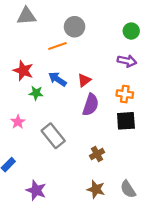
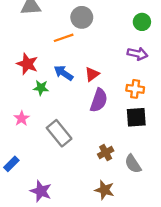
gray semicircle: (128, 189) -> (133, 164), moved

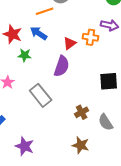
blue arrow: (64, 73) -> (39, 33), moved
orange cross: (135, 89) -> (91, 37), moved
purple semicircle: (99, 100) -> (62, 66), moved

